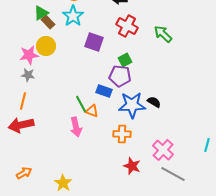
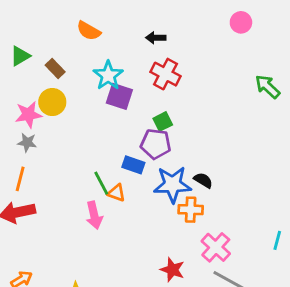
green triangle: (41, 13) -> (20, 56), moved
cyan star: (73, 16) -> (108, 75), moved
green arrow: (163, 34) -> (267, 87), moved
orange cross: (122, 134) -> (191, 210), moved

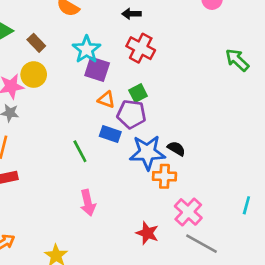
orange triangle: (117, 193) -> (106, 100), moved
pink arrow: (94, 215) -> (88, 203), moved

